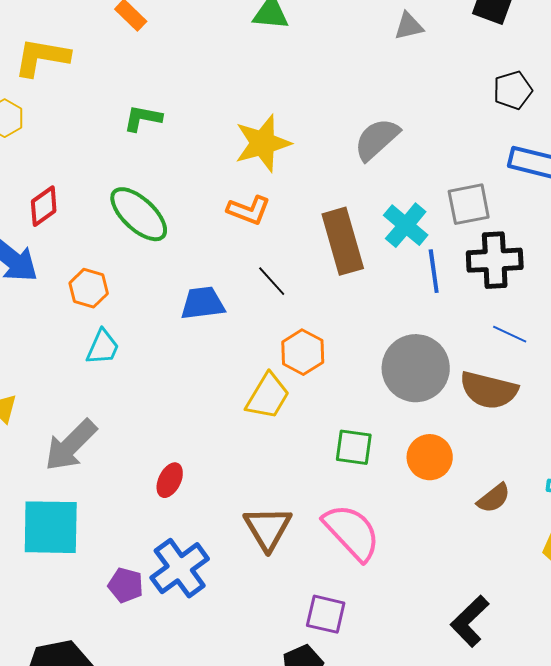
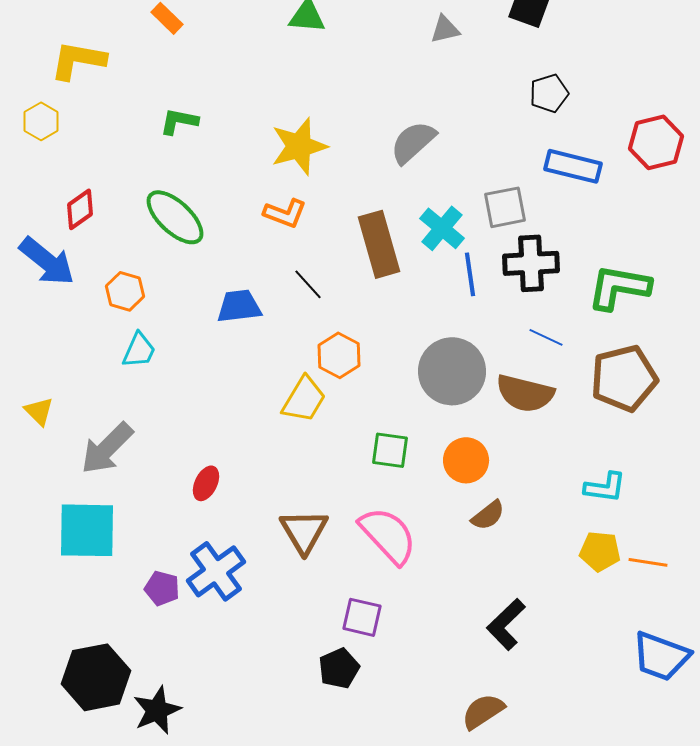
brown semicircle: (494, 498) -> (488, 515), moved

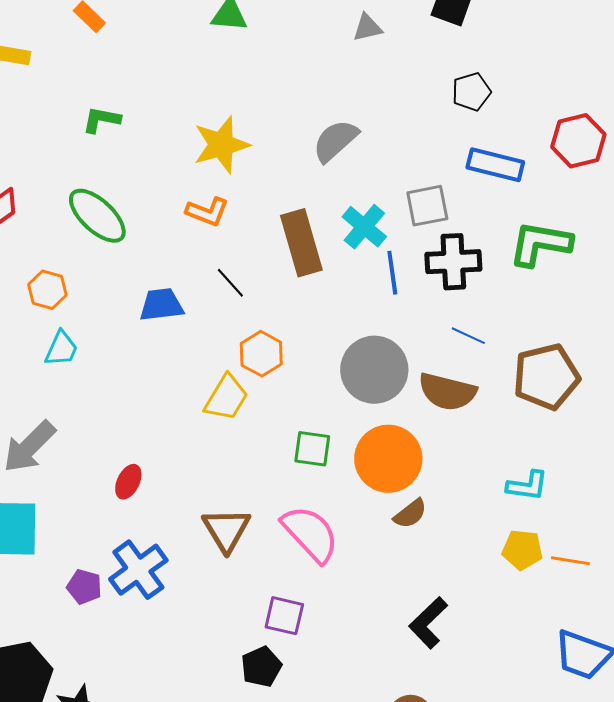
green L-shape: (619, 287) -> (540, 244), moved
orange circle: (466, 460) -> (388, 459), size x1.5

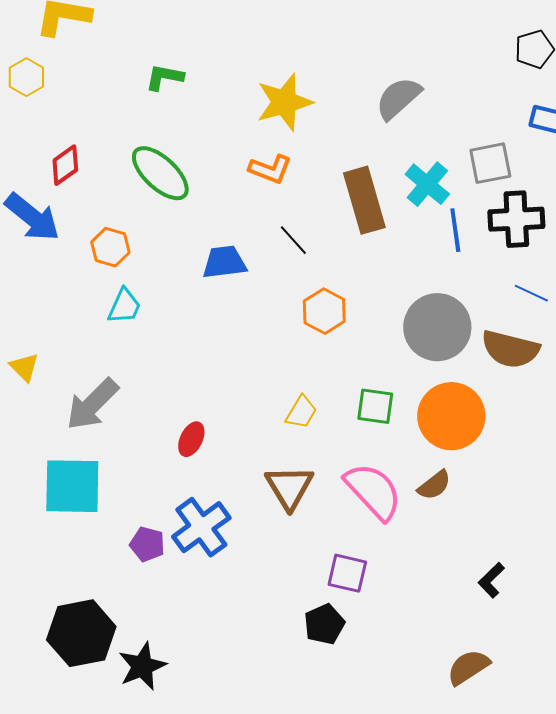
yellow trapezoid: (226, 398) -> (301, 412), moved, size x0.7
brown semicircle: (410, 514) -> (434, 485), moved
black L-shape: (428, 623) -> (491, 580), size x0.7

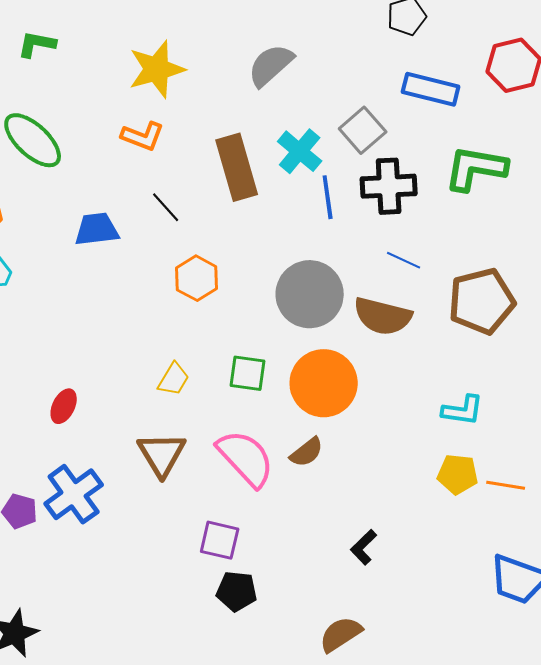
gray square: (490, 163) -> (363, 130), turned -30
black pentagon: (324, 624) -> (237, 591), moved, turned 30

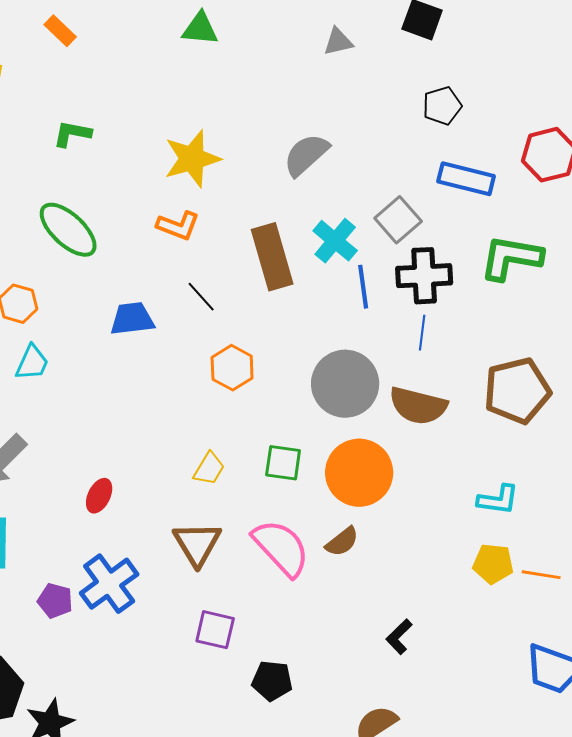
blue line: (404, 260) -> (422, 333), moved, turned 72
purple square: (220, 540) -> (215, 630), moved

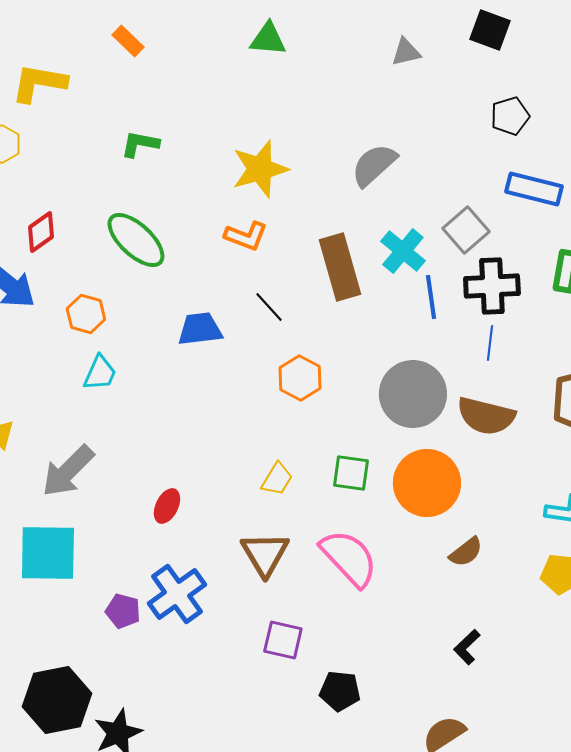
brown semicircle: (342, 542) -> (466, 552), moved

